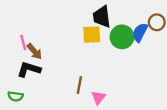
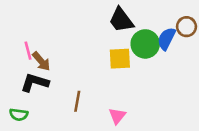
black trapezoid: (102, 17) -> (121, 20), turned -30
yellow square: (92, 35) -> (120, 59), moved
brown line: (79, 85) -> (77, 101), moved

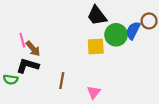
green semicircle: (19, 115) -> (11, 80), moved

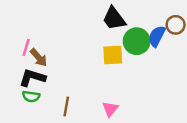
pink line: (22, 40) -> (26, 47), turned 32
green semicircle: (11, 80) -> (31, 96), moved
brown line: (62, 81) -> (66, 107), moved

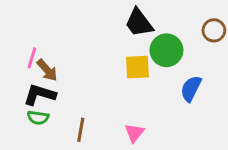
blue semicircle: (157, 36) -> (191, 89), moved

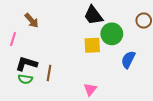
pink line: (32, 58) -> (13, 39), moved
brown arrow: (47, 70) -> (32, 20), moved
brown line: (81, 130) -> (49, 73), moved

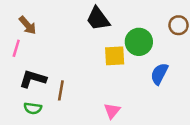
black trapezoid: (93, 15) -> (98, 19), moved
brown arrow: (32, 20) -> (28, 25), moved
green semicircle: (25, 79) -> (33, 108), moved

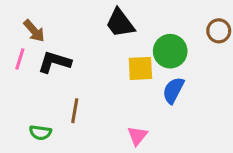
blue semicircle: (159, 74) -> (173, 90), moved
black L-shape: (33, 79) -> (54, 62), moved

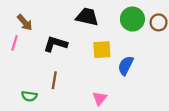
black trapezoid: (120, 23) -> (87, 17), turned 140
green circle: (170, 51) -> (132, 19), moved
black L-shape: (54, 62) -> (55, 44), moved

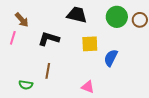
pink triangle: (100, 98) -> (88, 87), turned -48

